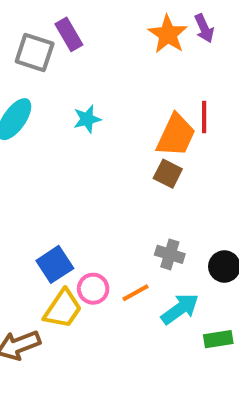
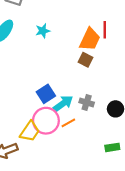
blue square: (55, 264) -> (46, 94), moved
pink circle: (93, 289) -> (46, 121), size x1.6
cyan arrow: (180, 309) -> (63, 104), moved

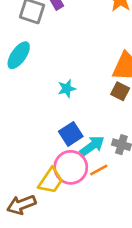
cyan star: (43, 31) -> (67, 89), moved

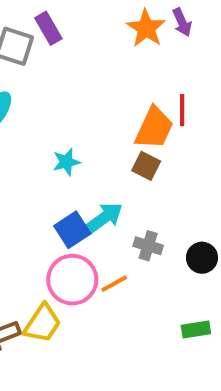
cyan arrow: (92, 146) -> (104, 218), moved
yellow trapezoid: (51, 181) -> (42, 324), moved

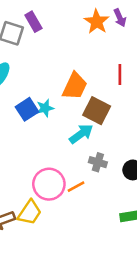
orange trapezoid: (154, 128) -> (75, 86), moved
brown square: (146, 166) -> (97, 111), size x1.5
cyan arrow: (104, 218) -> (81, 134), moved
blue square: (72, 230) -> (27, 109), moved

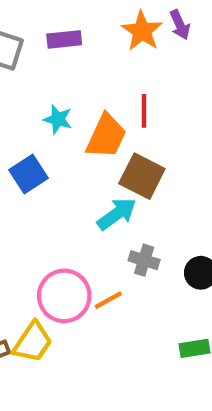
purple rectangle: (33, 22) -> (64, 39), moved, turned -66
red line: (120, 75) -> (144, 111), moved
cyan star: (45, 108) -> (58, 119), moved, turned 30

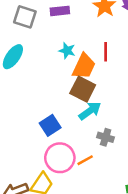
cyan star: (58, 119) -> (67, 51), moved
blue square: (28, 174) -> (50, 125), moved
brown square: (142, 176) -> (83, 89), moved

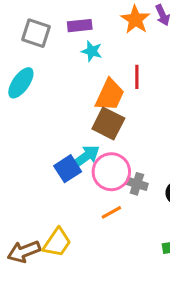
cyan star: (67, 51) -> (92, 51), moved
cyan arrow: (90, 111) -> (86, 157), moved
pink circle: (60, 158) -> (111, 172), moved

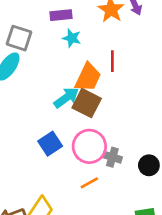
gray square: (36, 33) -> (19, 38), moved
cyan arrow: (86, 157) -> (66, 98), moved

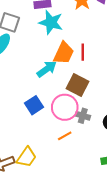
cyan star: (72, 38) -> (51, 22), size x1.6
red line: (112, 61) -> (83, 52), moved
brown square: (87, 103) -> (77, 85), moved

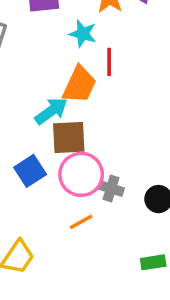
cyan star: (51, 22) -> (83, 34), moved, size x0.7
red line: (83, 52) -> (109, 62), moved
brown square: (77, 85) -> (69, 137), moved, turned -30

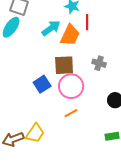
cyan arrow: (51, 111) -> (51, 28), moved
gray cross: (111, 188) -> (99, 63), moved

